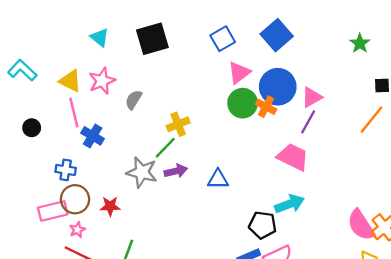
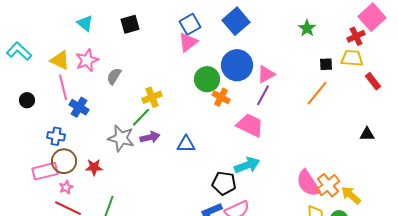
black square: (152, 39) -> (130, 24), size x0.7
pink triangle: (239, 73) -> (188, 42), moved
orange cross: (266, 107) -> (221, 97), moved

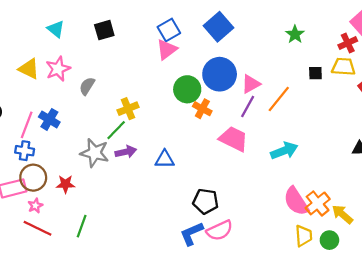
pink line: (63, 87) -> (27, 125), moved, turned 35
orange line: (317, 93) -> (279, 99), moved
cyan arrow: (247, 165) -> (284, 151), moved

